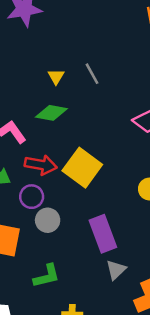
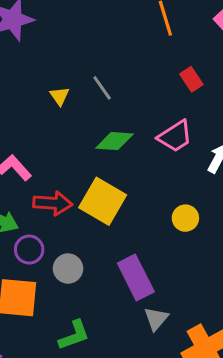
green diamond: (51, 113) -> (115, 141), moved
purple circle: (32, 197) -> (29, 250), moved

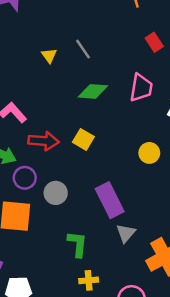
pink trapezoid: (175, 136) -> (141, 88), turned -48
yellow square: (103, 201) -> (83, 139), size x0.6
green L-shape: (74, 335) -> (77, 244), moved, turned -64

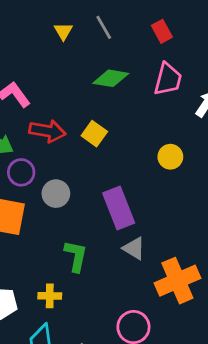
red rectangle: (154, 42) -> (162, 31), moved
gray triangle: (126, 233) -> (134, 248), turned -45
yellow cross: (89, 280) -> (50, 296), moved

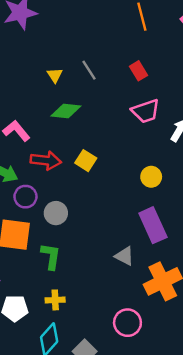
green diamond: (111, 78) -> (66, 111), moved
pink trapezoid: (168, 79) -> (146, 111), turned 60
purple rectangle: (119, 208) -> (153, 225), moved
green L-shape: (76, 256) -> (51, 256), moved

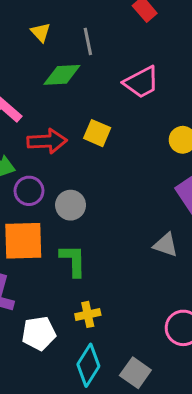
gray line: (89, 70) -> (88, 41), moved, turned 30
pink trapezoid: (146, 111) -> (141, 82), moved

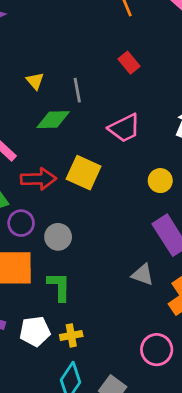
yellow square: (97, 133) -> (84, 173), size x1.4
white pentagon: (39, 333) -> (35, 331), moved

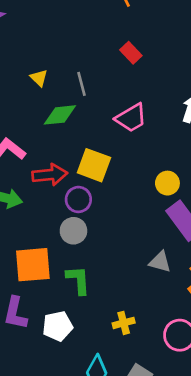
yellow circle: (160, 181) -> (167, 183), moved
purple circle: (21, 223) -> (78, 199), moved
yellow cross: (71, 335) -> (124, 323), moved

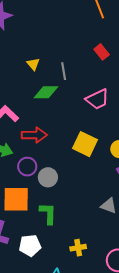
yellow square: (94, 165) -> (85, 144), moved
purple circle: (78, 199) -> (27, 167), moved

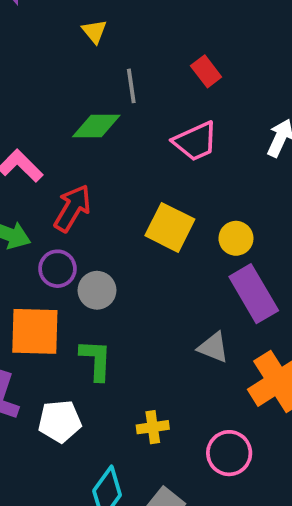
red rectangle: (102, 52) -> (206, 71), moved
yellow triangle: (33, 64) -> (94, 31), moved
red arrow: (34, 135) -> (72, 208), turned -60

